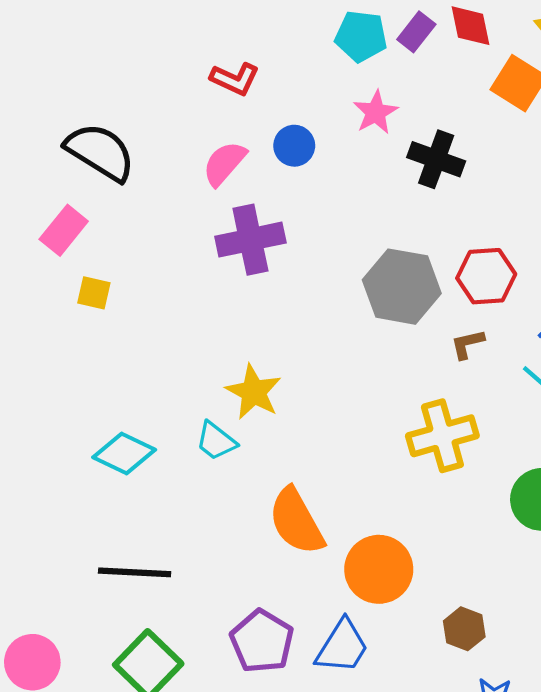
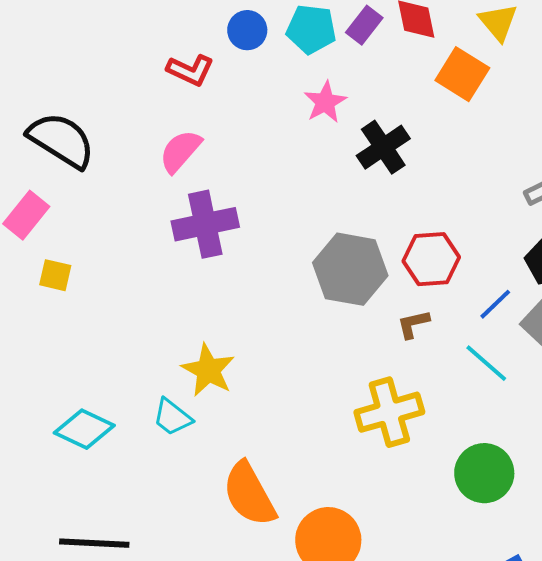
blue circle: (294, 146) -> (247, 30), moved
black cross: (436, 159) -> (383, 147), turned 36

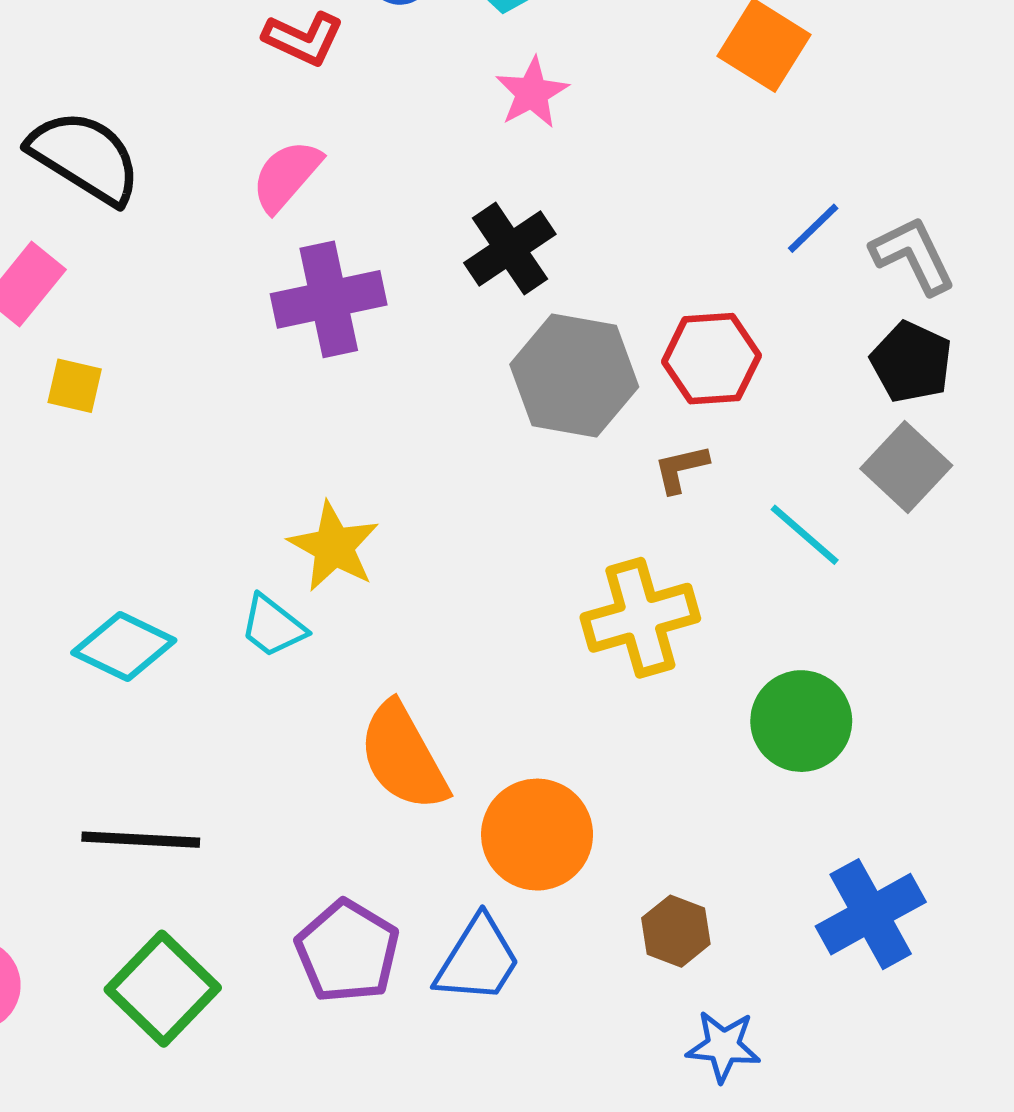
black cross: (383, 147) -> (510, 249), moved
blue line: (495, 304) -> (813, 228), moved

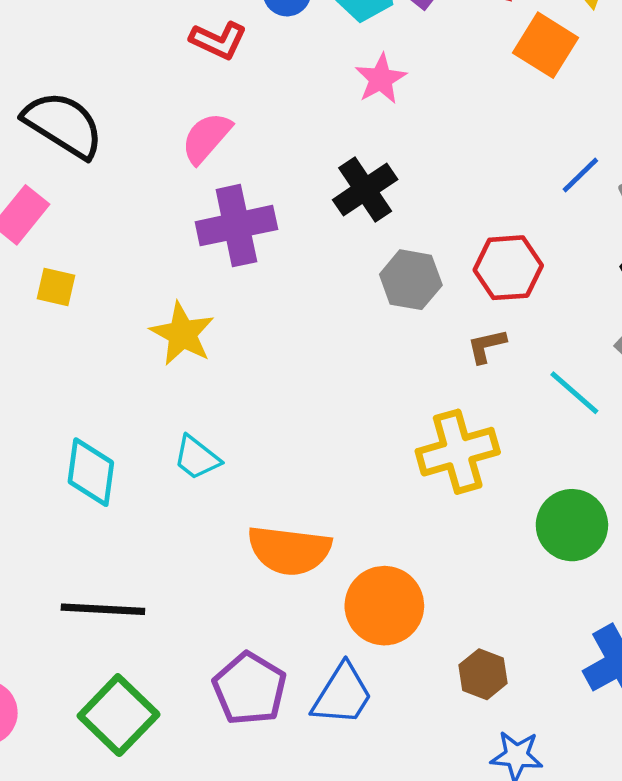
gray hexagon: (574, 376) -> (411, 280), size x0.7
yellow star: (334, 547) -> (182, 334), moved
cyan diamond: (124, 647) -> (91, 472), turned 72
orange semicircle: (403, 757) -> (289, 550), turned -54

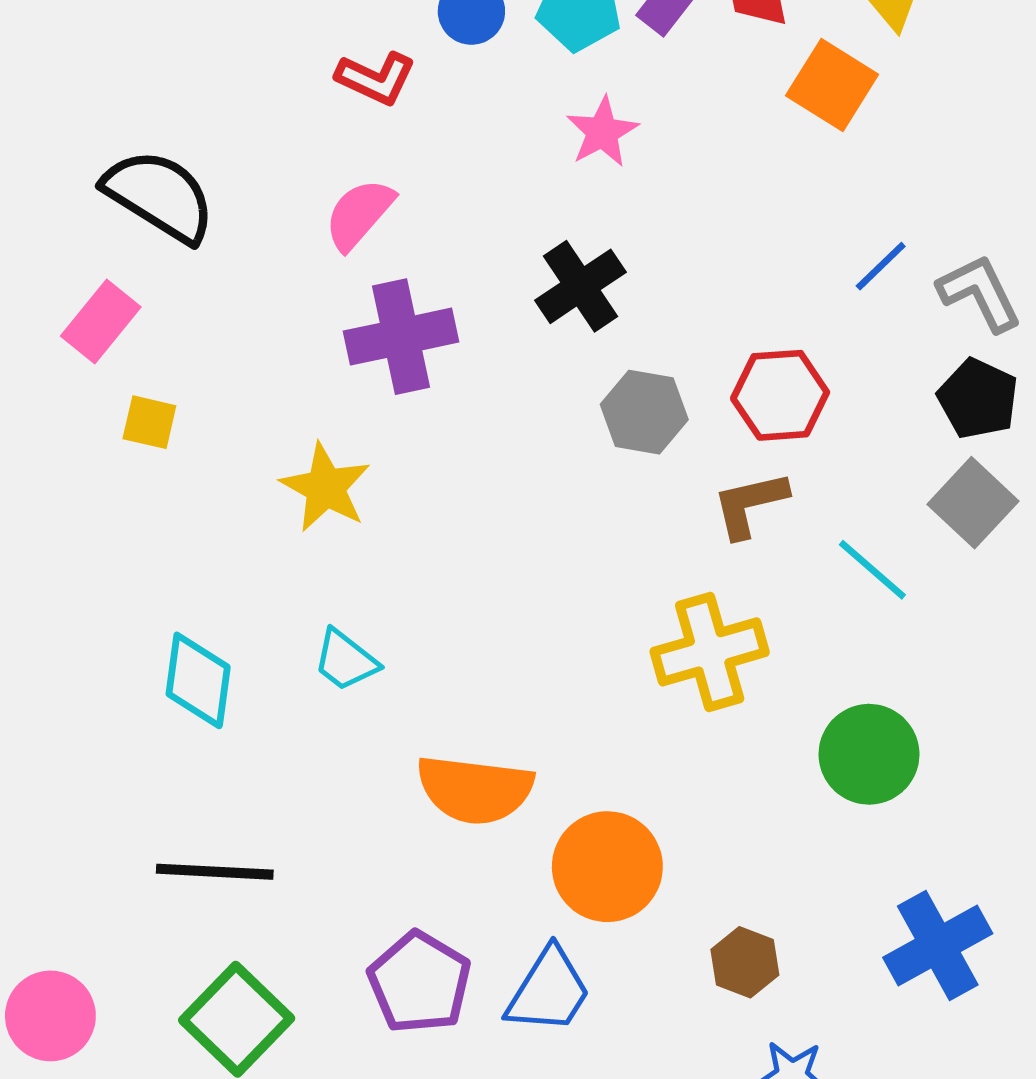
brown L-shape: (487, 346) -> (750, 504), size x1.4

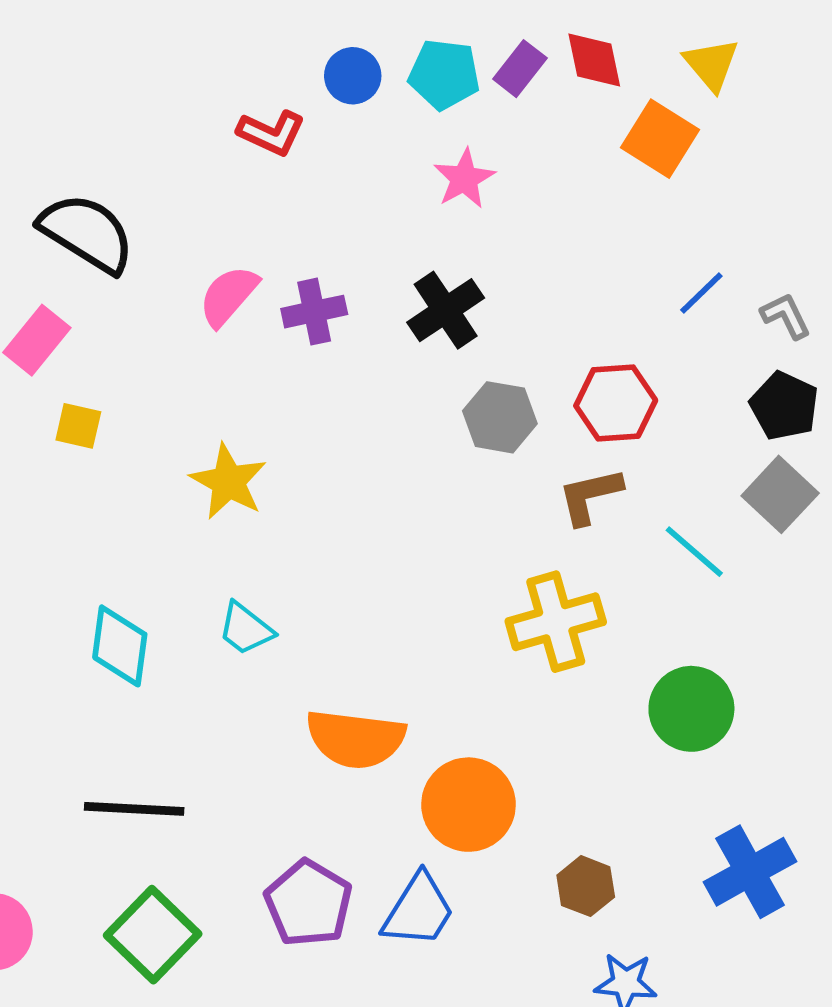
pink semicircle: (359, 214) -> (228, 296), moved
gray L-shape: (980, 293) -> (786, 316), size x0.7
purple cross: (401, 337) -> (314, 312), moved, size x0.7

